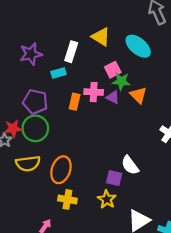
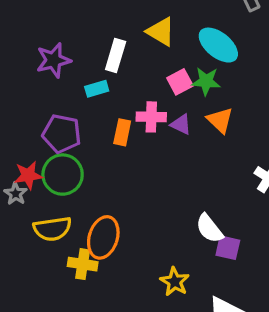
green star: (121, 81) -> (206, 81), moved
purple square: (114, 178) -> (228, 248), moved
yellow cross: (67, 199) -> (83, 264), moved

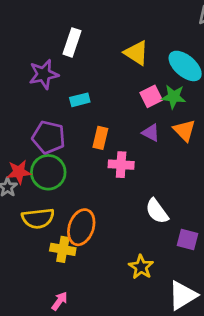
white rectangle: (116, 56) -> (72, 42), moved
pink cross: (151, 117) -> (121, 165), moved
white semicircle: (209, 228) -> (157, 211), moved

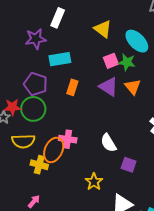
cyan rectangle: (80, 100) -> (60, 59), size x1.5
purple triangle: (151, 133) -> (109, 87), size x1.5
pink cross: (121, 165) -> (68, 139), moved

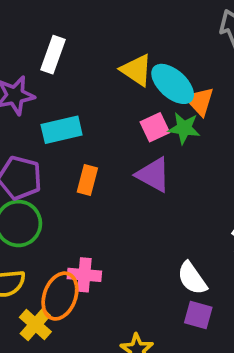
cyan ellipse: (137, 41) -> (173, 84), moved
orange triangle: (133, 87) -> (199, 101), moved
white semicircle: (108, 143) -> (192, 278), moved
yellow cross: (39, 165) -> (35, 325), turned 30

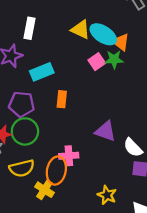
purple triangle: (153, 175) -> (106, 131), moved

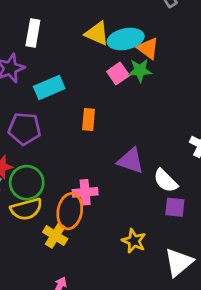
cyan ellipse: (103, 34) -> (126, 39), turned -44
orange rectangle: (62, 99) -> (89, 119), moved
green circle: (25, 131) -> (27, 183), moved

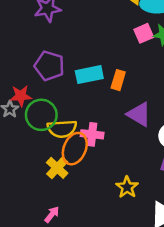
cyan rectangle: (49, 88) -> (89, 75), moved
orange rectangle: (89, 119) -> (118, 80), moved
yellow semicircle: (26, 209) -> (62, 129), moved

